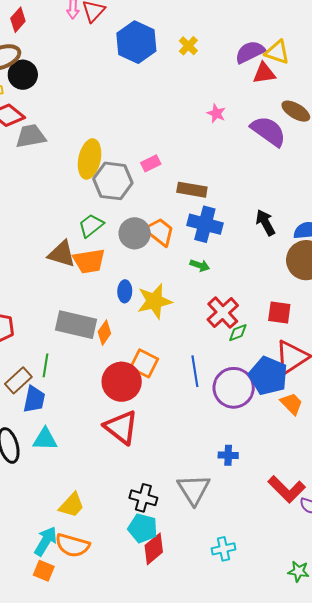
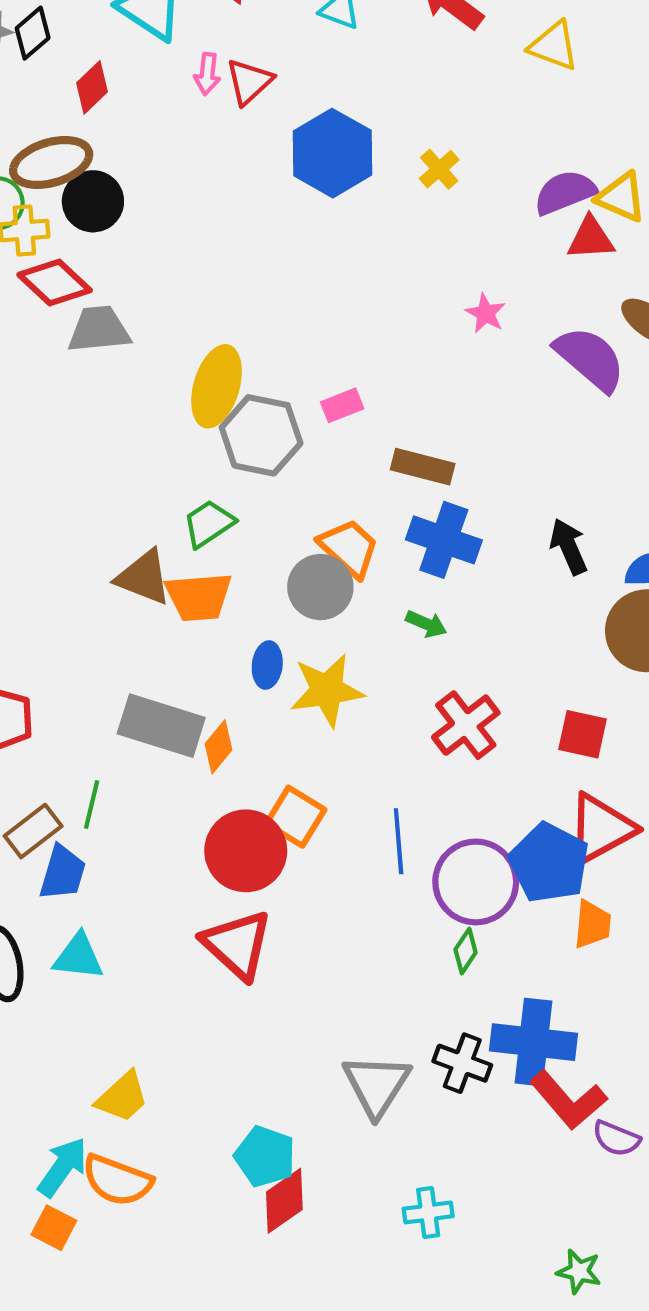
gray circle: (135, 233) -> (320, 587), moved
green diamond: (238, 333) -> (466, 951), moved, turned -40
orange trapezoid: (291, 404) -> (592, 924), turned 45
blue cross: (228, 455) -> (533, 1042), moved, size x2.0
black cross: (143, 498) -> (462, 1063), moved

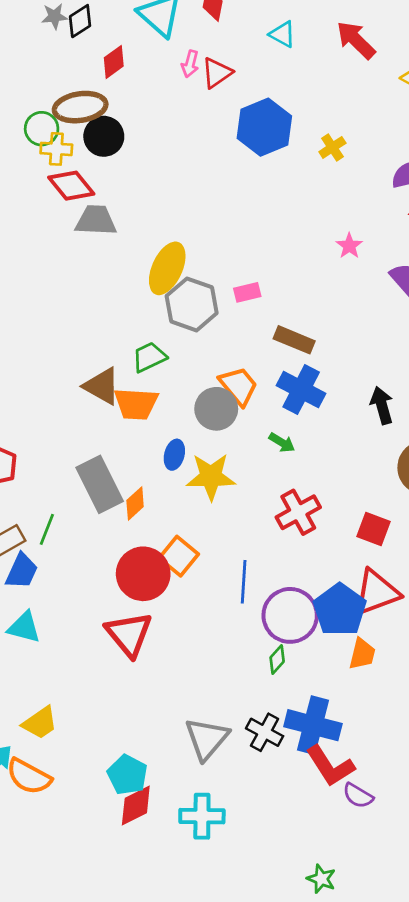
gray rectangle: (161, 726) -> (100, 484), turned 38
cyan cross: (428, 1212) -> (202, 816), moved, size x1.4

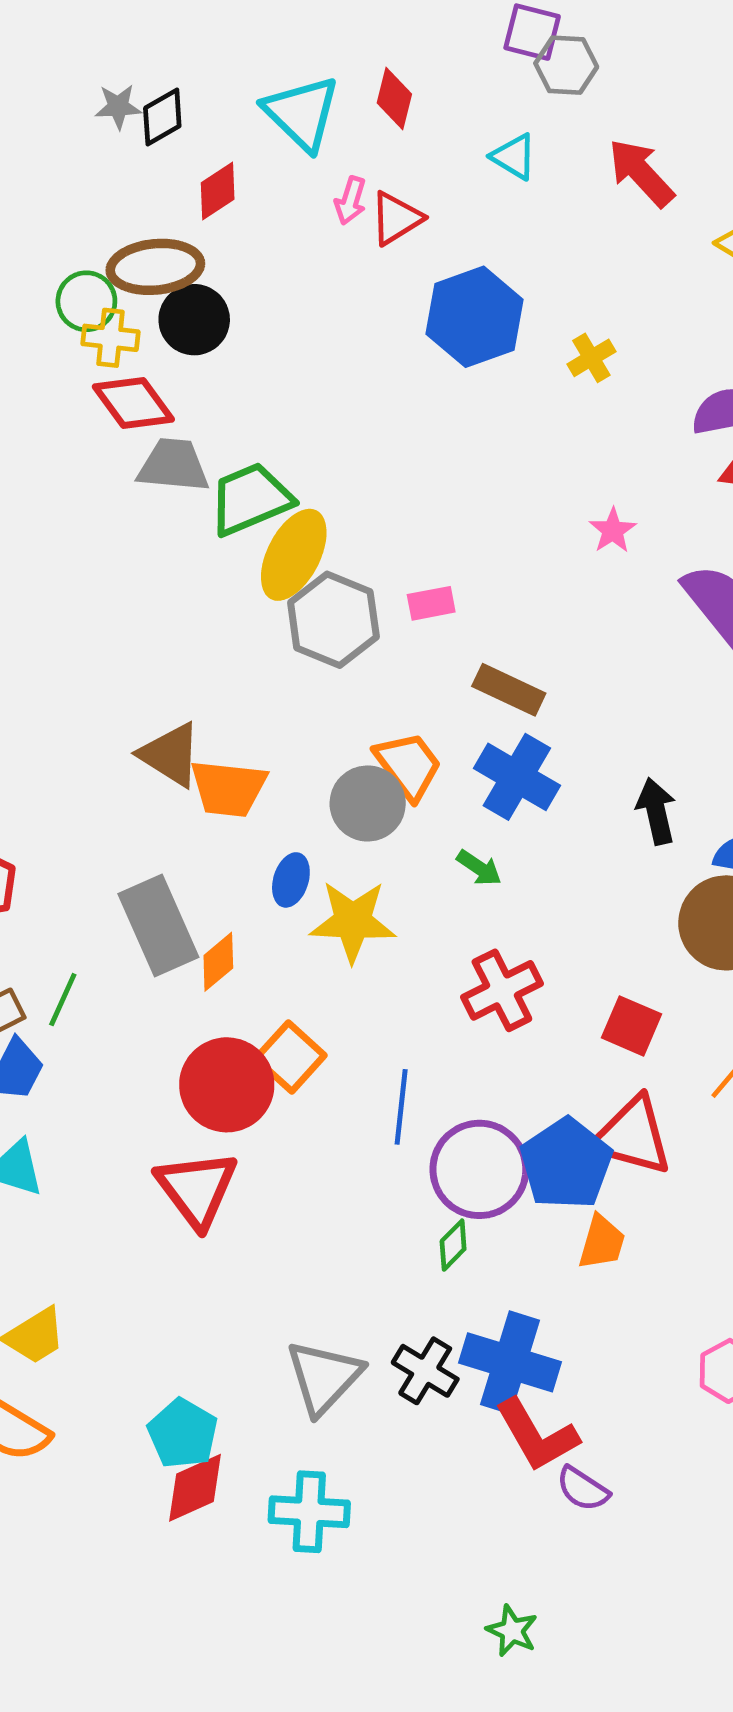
green trapezoid: (149, 357) -> (250, 499), moved, size x1.4
red triangle: (377, 592) -> (632, 1136), turned 33

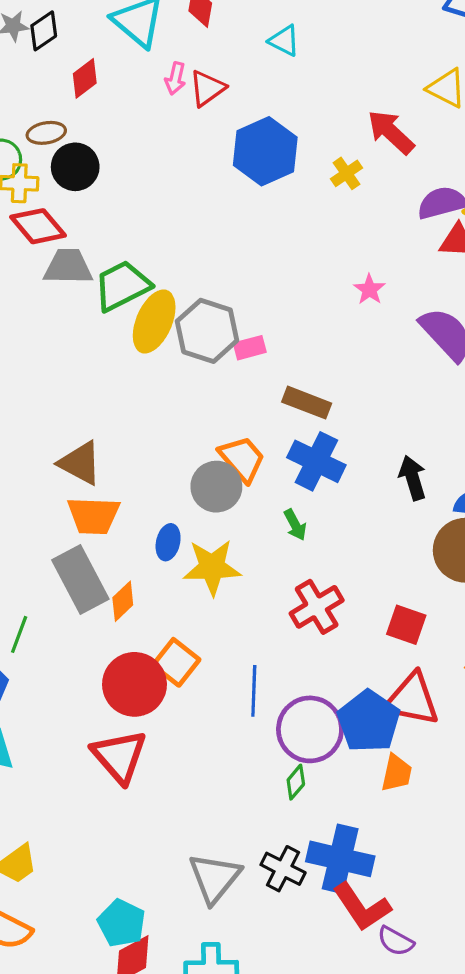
red arrow: (641, 173) -> (391, 132), moved
brown ellipse: (155, 267) -> (46, 133), size x0.6
gray hexagon: (333, 620) -> (207, 331), moved
orange trapezoid: (228, 788) -> (93, 516), moved
green arrow: (479, 868) -> (295, 525), turned 32

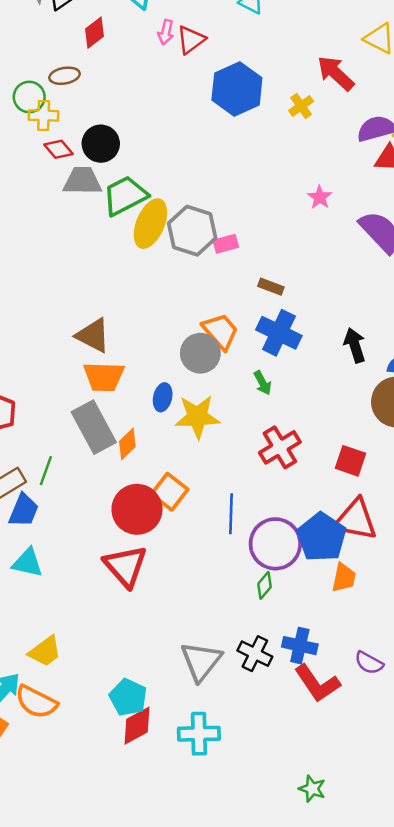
black circle: (75, 167) -> (101, 144), moved
red diamond: (38, 226) -> (59, 149), size x0.7
brown rectangle: (307, 403) -> (271, 287), size x0.7
blue cross: (340, 859) -> (300, 646), size x0.7
purple semicircle: (396, 941) -> (369, 663), moved

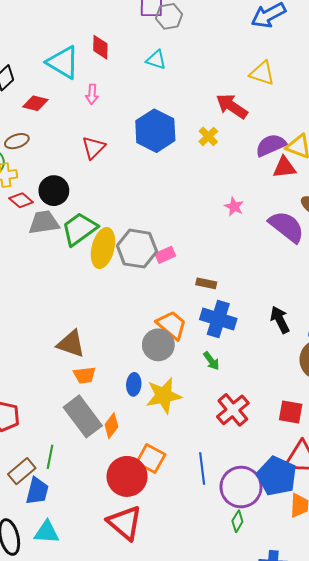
red diamond: (95, 33) -> (35, 103), turned 60
red triangle: (191, 40) -> (93, 147), moved
orange trapezoid: (104, 377) -> (85, 375), size x0.7

